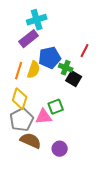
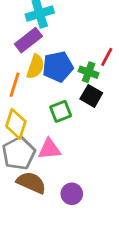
green cross: (66, 68) -> (89, 72), moved
yellow semicircle: (34, 70) -> (35, 67), moved
green square: (56, 107) -> (61, 111), moved

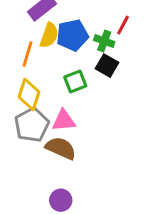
brown semicircle: (31, 183) -> (61, 148), moved
purple circle: (72, 194) -> (61, 200), moved

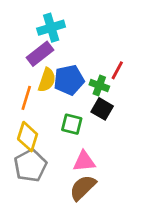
green square: (75, 82) -> (72, 124), turned 35
pink triangle: (64, 121) -> (84, 161), moved
brown semicircle: (61, 148) -> (83, 188), moved, turned -68

